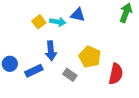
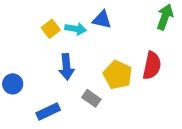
blue rectangle: (34, 71) -> (48, 111), moved
red semicircle: (116, 74) -> (152, 66), moved

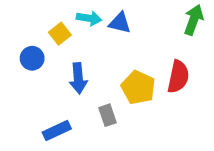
cyan arrow: (76, 29) -> (89, 18), moved
blue circle: (13, 84) -> (32, 58), moved
gray rectangle: (91, 98) -> (107, 115), turned 36

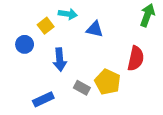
blue triangle: (120, 23) -> (95, 29), moved
yellow pentagon: (138, 87) -> (108, 82), moved
gray rectangle: (107, 115) -> (82, 88), turned -42

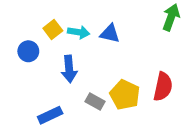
cyan arrow: (68, 14) -> (79, 32), moved
red semicircle: (136, 58) -> (163, 87), moved

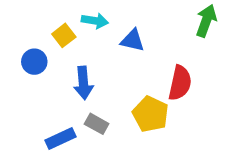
cyan arrow: (79, 32) -> (95, 21), moved
red semicircle: (163, 87) -> (180, 83), moved
gray rectangle: (95, 102) -> (97, 124), moved

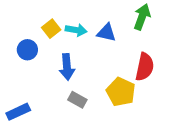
cyan arrow: (95, 21) -> (76, 30), moved
green arrow: (206, 21) -> (142, 17), moved
blue rectangle: (60, 139) -> (18, 112), moved

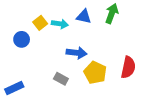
blue triangle: (106, 33) -> (84, 17), moved
blue arrow: (67, 67) -> (76, 53), moved, turned -78
red semicircle: (145, 67) -> (128, 67), moved

